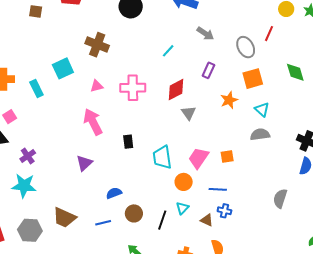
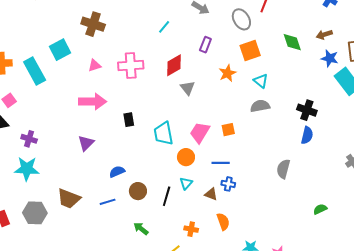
cyan rectangle: (36, 88) -> (35, 71), size x1.5
pink arrow: (93, 122) -> (93, 102), turned 120
purple cross: (28, 156) -> (29, 139), turned -35

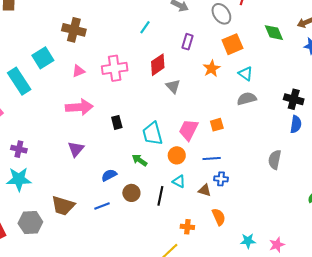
cyan triangle: (186, 183) -> (179, 181), turned -40
green arrow: (141, 229) -> (140, 160), moved

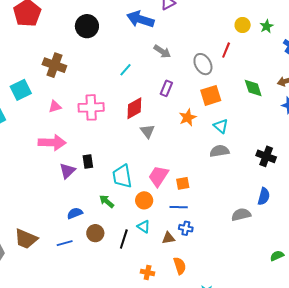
blue semicircle: (296, 124) -> (264, 196), moved
orange square: (217, 125) -> (183, 183), moved
purple triangle: (76, 149) -> (67, 171), moved
gray semicircle: (275, 160) -> (241, 215), turned 60
brown triangle: (205, 190) -> (168, 238), turned -32

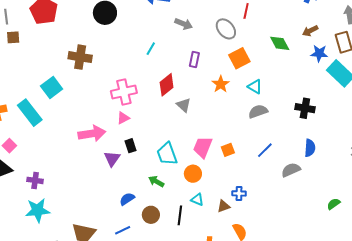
pink triangle: (55, 107) -> (123, 118), moved
blue line: (179, 207) -> (265, 150), moved, turned -36

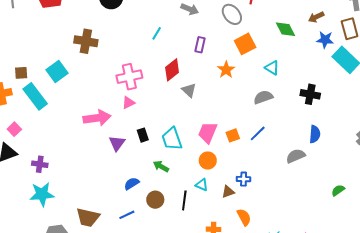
brown square: (13, 37) -> (21, 73), moved
cyan triangle: (255, 87) -> (272, 68), moved
black rectangle: (131, 146) -> (143, 135), moved
blue line: (265, 150) -> (258, 133), moved
orange circle: (193, 174) -> (208, 160), moved

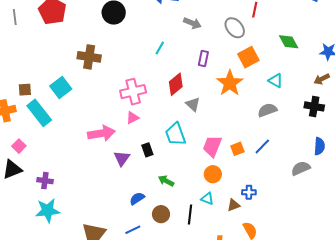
brown arrow: (316, 17) -> (322, 79), moved
orange star: (226, 70) -> (230, 83), size x1.5
cyan trapezoid: (172, 139) -> (176, 134), moved

